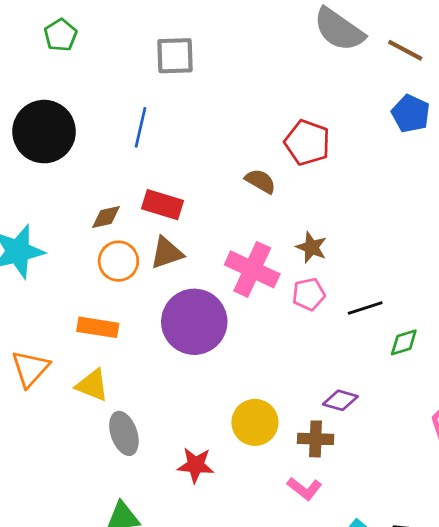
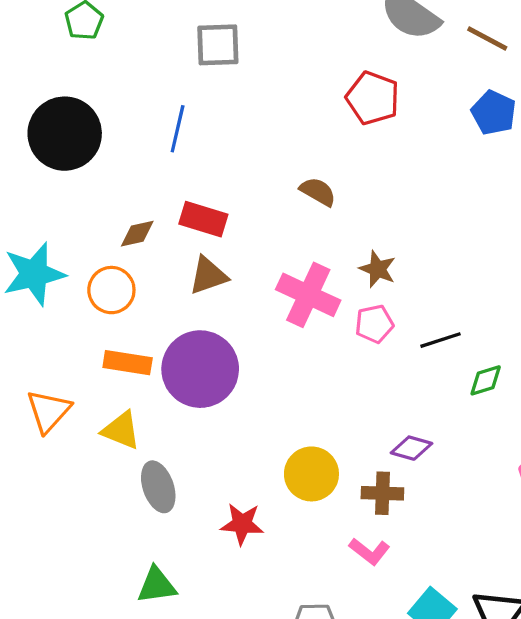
red pentagon: (307, 143) -> (373, 98), moved
orange circle: (118, 261) -> (111, 290), moved
purple circle: (194, 322) -> (200, 369), moved

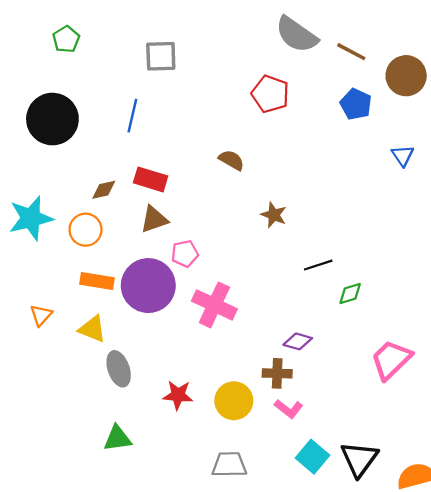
pink cross: (308, 295) -> (214, 305), moved
pink pentagon: (374, 324) -> (185, 254), moved
orange triangle: (49, 411) -> (41, 315), size x0.7
yellow circle: (311, 474) -> (234, 401), moved
pink L-shape: (370, 551) -> (289, 409), moved

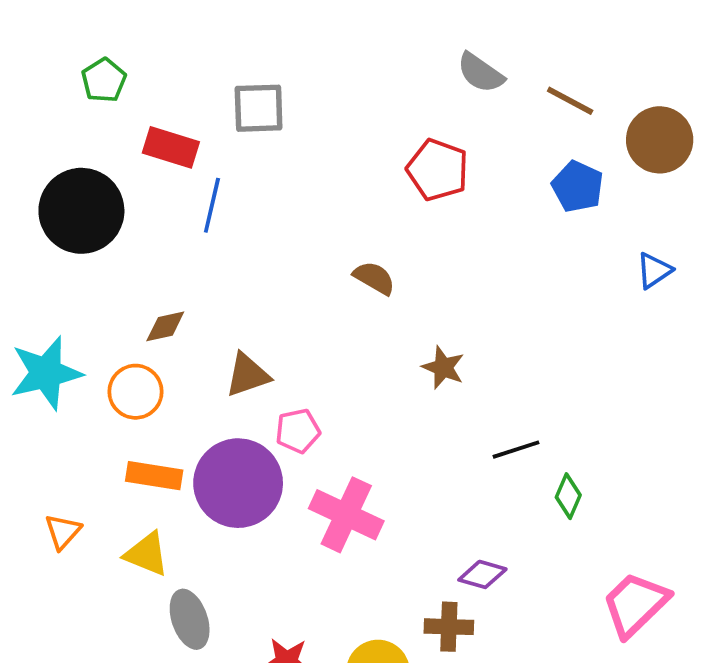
gray semicircle: (297, 35) -> (481, 73), size x0.7
blue triangle: (403, 156) -> (654, 270), turned 30
red rectangle: (151, 179) -> (171, 147), moved
green diamond: (350, 294) -> (568, 496), turned -50

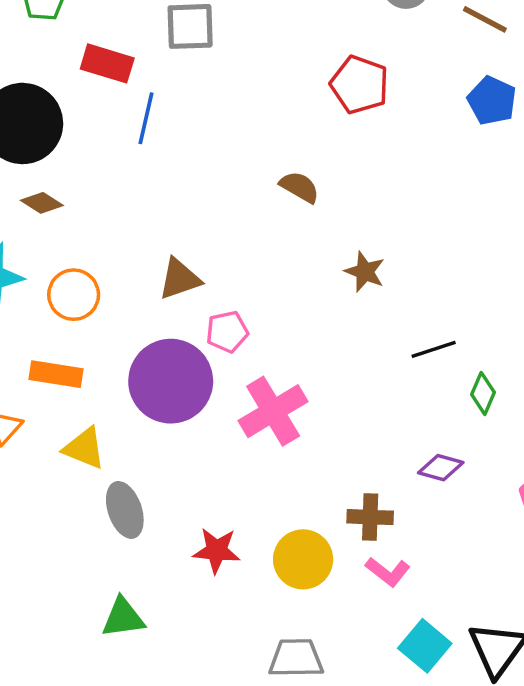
brown diamond: (165, 326) -> (42, 203), moved, turned 45
orange rectangle: (154, 476) -> (56, 374), moved
pink cross: (346, 515) -> (273, 411), turned 34
purple diamond: (482, 574) -> (441, 468), moved

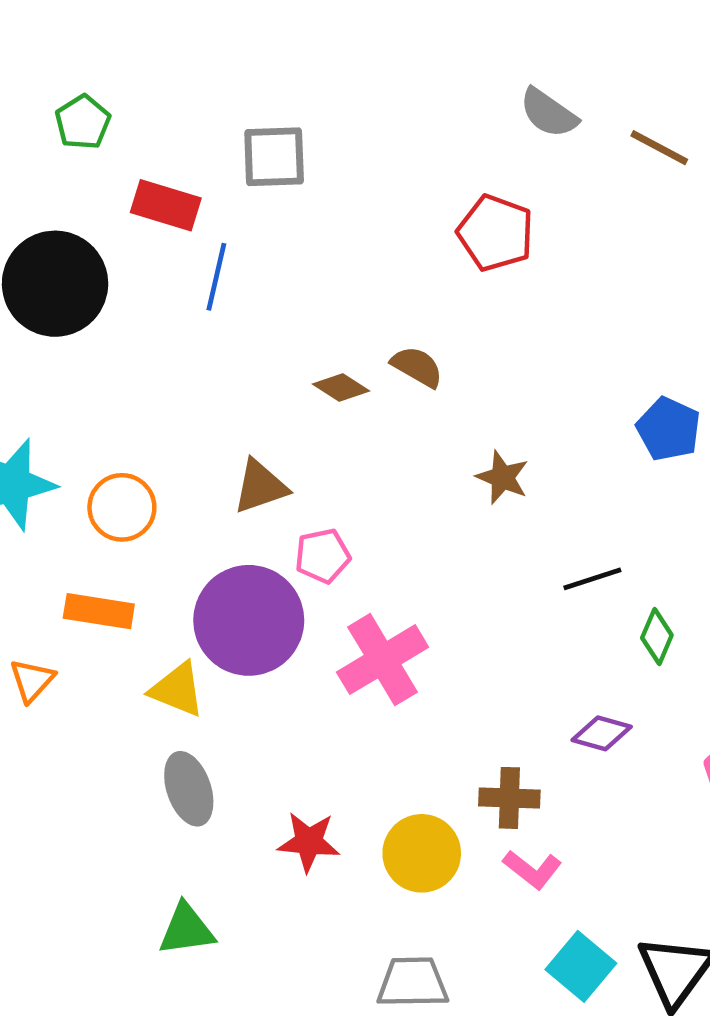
blue pentagon: (492, 101) -> (668, 429), moved
brown diamond: (42, 203) -> (341, 387), moved
yellow triangle: (84, 448) -> (177, 690), moved

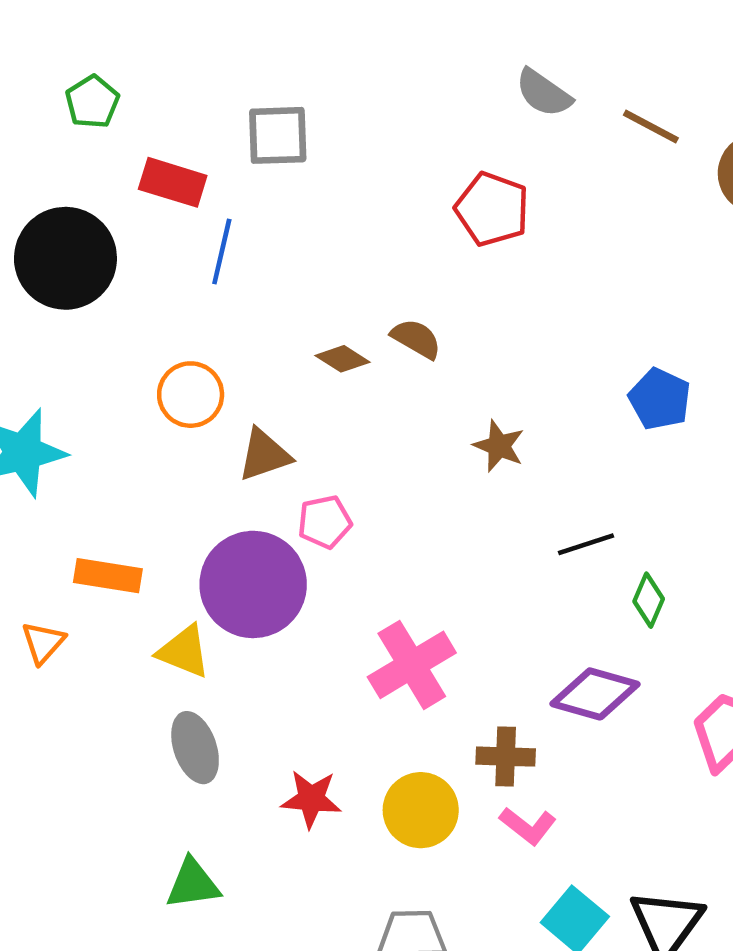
orange circle: (122, 507) -> (191, 395), moved
pink cross: (383, 660) -> (412, 665), moved
purple diamond: (602, 733) -> (595, 694), size x1.5

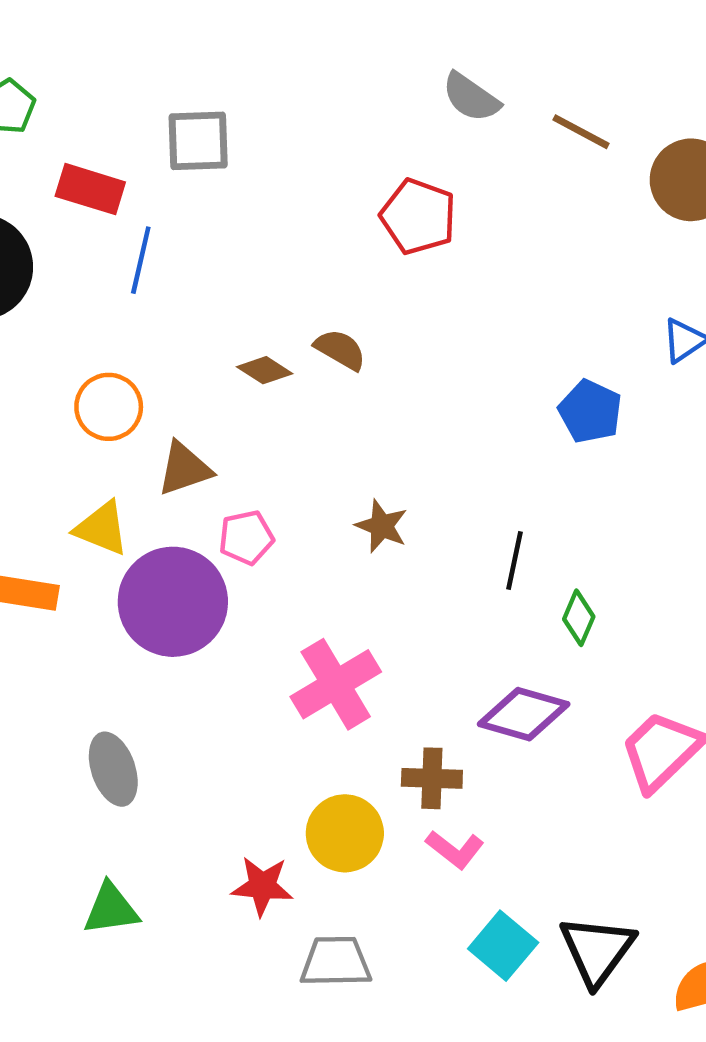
brown star: (499, 446) -> (382, 526), moved
black line: (586, 544) -> (515, 560), turned -60
yellow triangle: (184, 652) -> (102, 528), moved
red star: (311, 799) -> (262, 886), moved

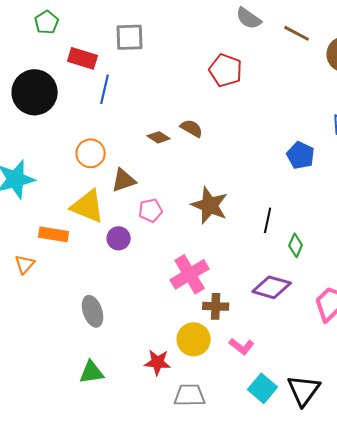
brown star: (382, 526) -> (210, 205), size x1.6
yellow triangle: (102, 528) -> (88, 206), size x1.4
purple circle: (173, 602) -> (119, 238), size x0.5
brown cross: (432, 778) -> (216, 306), moved

